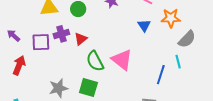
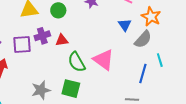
orange star: (171, 18) -> (151, 17), turned 30
red triangle: (81, 39) -> (62, 40), turned 32
gray semicircle: (187, 39) -> (143, 39), moved

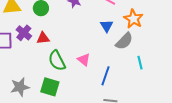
purple cross: (42, 36) -> (24, 33), turned -35
pink triangle: (104, 60) -> (84, 60), size x0.6
blue line: (143, 73) -> (105, 76), moved

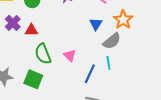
cyan line: (140, 63) -> (108, 63), moved

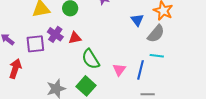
pink triangle: (70, 55) -> (119, 70), moved, turned 32
cyan line: (108, 63) -> (157, 56), turned -64
green square: (33, 79) -> (86, 86), turned 30

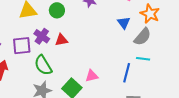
green semicircle: (91, 59) -> (43, 65), moved
pink triangle: (119, 70) -> (92, 76), moved, turned 40

